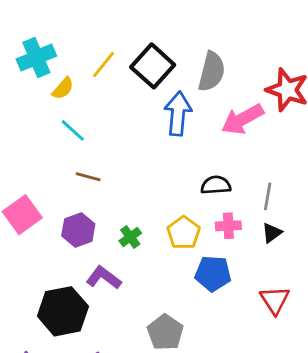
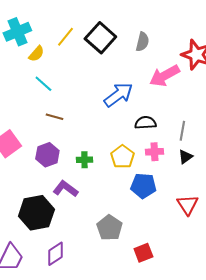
gray semicircle: (212, 72) -> (142, 42), size x0.7
blue arrow: (178, 114) -> (118, 95), moved, turned 48
green cross: (130, 237) -> (84, 160), turned 35

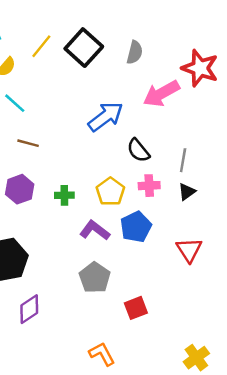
black semicircle: (145, 123) -> (138, 150), turned -125
blue pentagon: (143, 186) -> (136, 227), turned -30
purple L-shape: (65, 189) -> (95, 230), moved

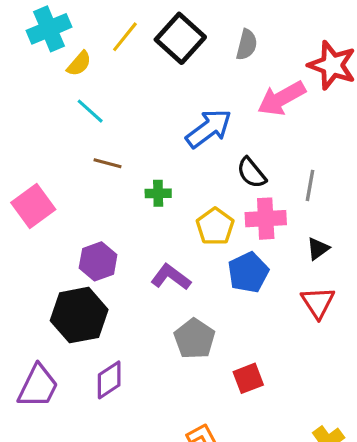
pink cross: (149, 186) -> (266, 219), size x1.4
purple hexagon: (20, 189) -> (98, 261), moved
black triangle: (187, 192) -> (318, 249), moved
green cross: (64, 195) -> (158, 193), moved
purple L-shape: (95, 230) -> (171, 277), moved

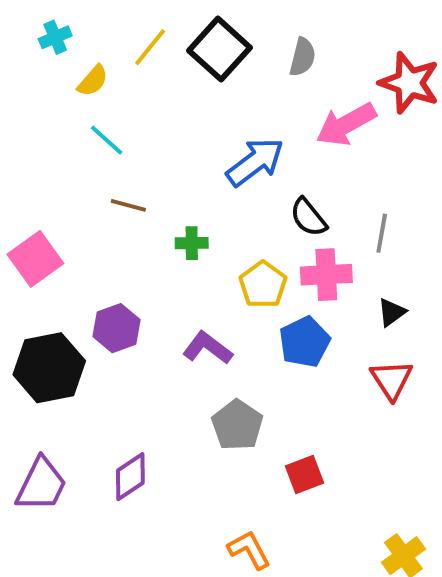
cyan cross: (49, 29) -> (55, 37), size x0.6
black hexagon: (79, 315) -> (49, 368), moved

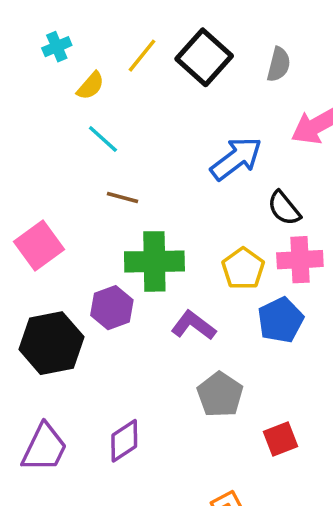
green cross: (192, 243) -> (154, 261), moved, size x2.0

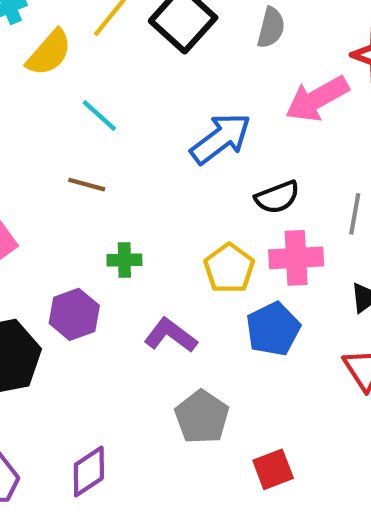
yellow semicircle: (91, 86) -> (49, 53), size x1.4
cyan line: (103, 139) -> (99, 116), moved
black semicircle: (284, 208) -> (277, 197), turned -72
green cross: (154, 261) -> (124, 260), size x0.5

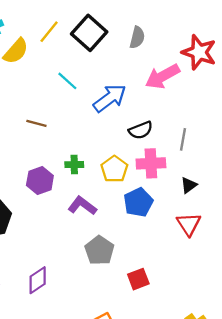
cyan line: (99, 116) -> (67, 81), moved
green cross: (124, 260) -> (74, 165), moved
purple hexagon: (74, 314) -> (40, 181), moved

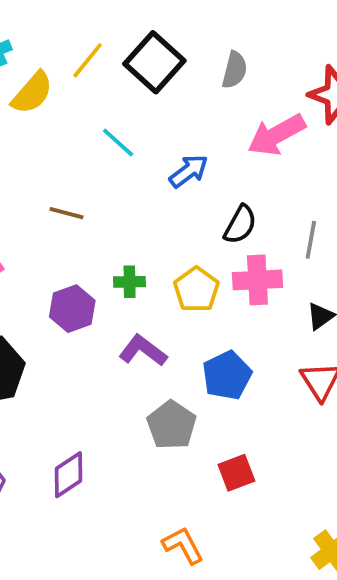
blue arrow: (110, 98) -> (189, 171), size x0.7
black semicircle: (141, 130) -> (240, 225), turned -40
blue pentagon: (138, 202) -> (227, 375), moved

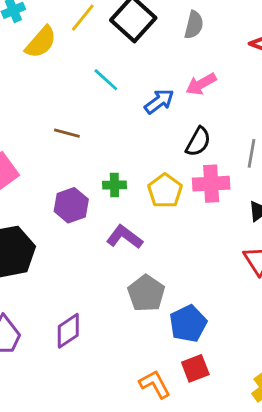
pink arrow: (277, 135) -> (201, 84), moved, size x0.7
blue pentagon: (227, 375) -> (188, 324), moved
red square: (236, 473) -> (195, 368), moved

